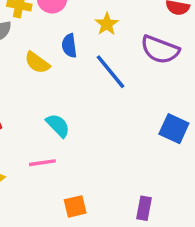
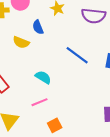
blue line: (110, 72) -> (77, 55), moved
orange square: (75, 206) -> (55, 125), moved

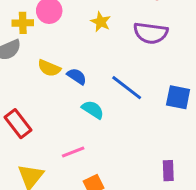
blue semicircle: (38, 27) -> (77, 76), moved, turned 144
cyan semicircle: (43, 77) -> (93, 110), moved

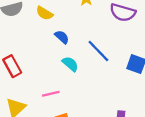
yellow semicircle: (49, 68) -> (44, 13), moved

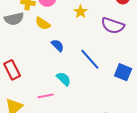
cyan semicircle: (70, 64) -> (64, 79), moved

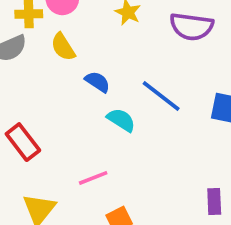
yellow semicircle: (43, 24) -> (63, 47), turned 35
cyan semicircle: (64, 79) -> (121, 120), moved

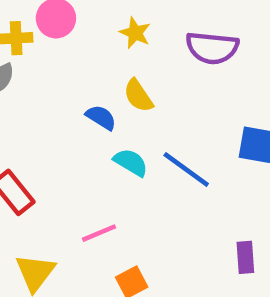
yellow semicircle: (63, 47) -> (138, 96), moved
blue line: (161, 96) -> (186, 169), moved

